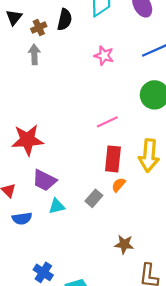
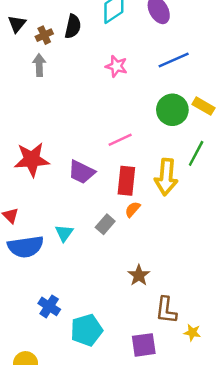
purple trapezoid: (44, 180) -> (82, 172), moved
cyan triangle: (57, 206) -> (64, 233), turned -42
blue semicircle: (22, 218) -> (26, 247), size x1.6
brown star: (124, 244) -> (139, 275), turned 30

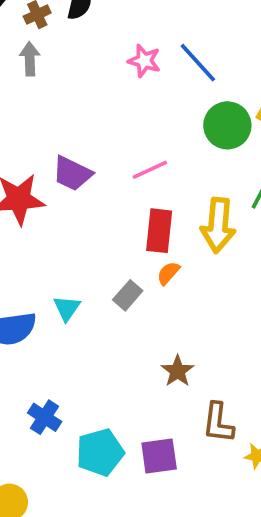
blue line: (174, 60) -> (198, 63), moved, turned 72
purple trapezoid: (82, 172) -> (72, 173), moved
purple square: (144, 345) -> (159, 456), moved

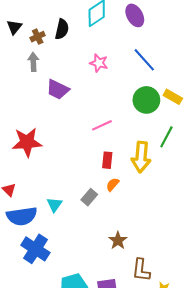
blue line: (198, 63) -> (144, 60), moved
purple trapezoid: (72, 173) -> (58, 89), moved
red rectangle: (159, 231) -> (107, 160), size x0.7
blue cross: (45, 417) -> (35, 249), moved, size x1.5

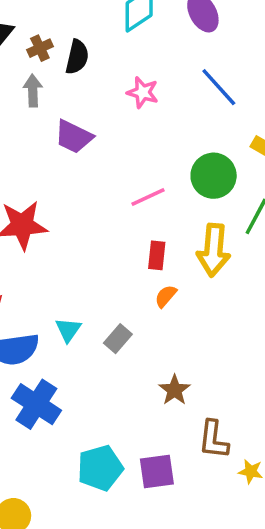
black semicircle: (62, 29) -> (77, 57), moved
green circle: (146, 100) -> (214, 176), moved
gray rectangle: (89, 197) -> (118, 339), moved

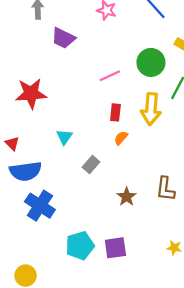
cyan triangle: (68, 330) -> (64, 137), moved
brown L-shape: (214, 440) -> (165, 189), moved

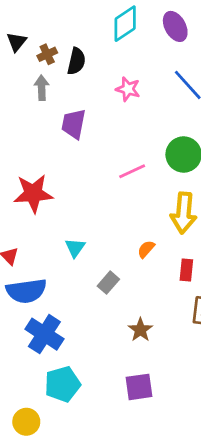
purple trapezoid: (63, 38) -> (74, 124), turned 75
red rectangle: (115, 112) -> (186, 270), moved
brown star: (127, 197) -> (140, 330), moved
cyan pentagon: (80, 246) -> (62, 384), moved

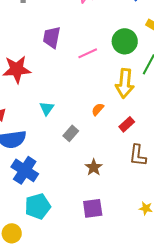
purple trapezoid: (74, 124) -> (52, 37), moved
red rectangle: (186, 270) -> (127, 124), turned 42

